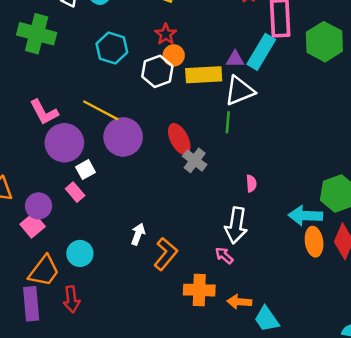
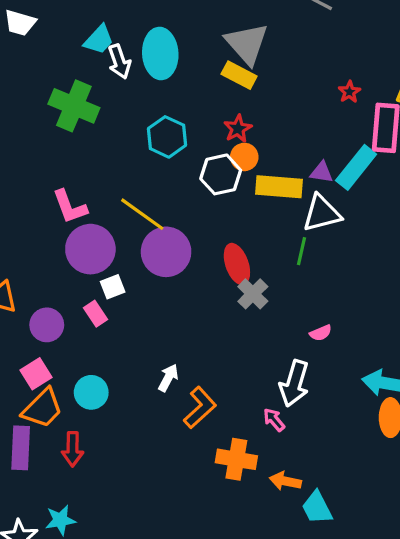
pink semicircle: (251, 183) -> (321, 333), turned 63
pink square: (33, 225) -> (36, 374), moved

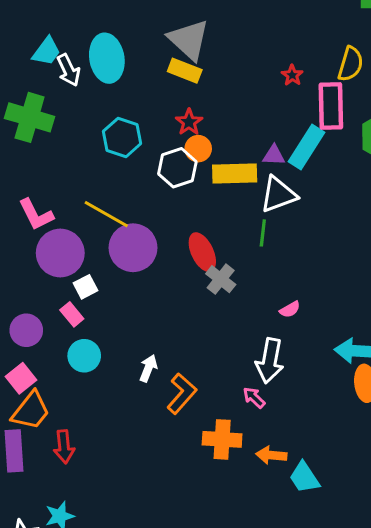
cyan circle: (91, 392) -> (84, 356), moved

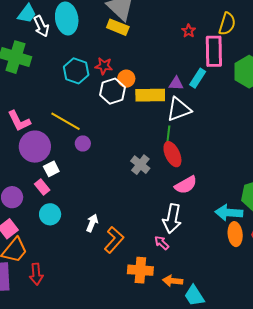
red star: (189, 122) -> (104, 66), moved, turned -30
cyan rectangle: (307, 147) -> (198, 78), size x0.7
purple circle: (133, 248) -> (83, 143), size x0.5
red ellipse: (202, 252) -> (172, 154), moved
pink semicircle: (290, 309) -> (186, 185), size x1.6

